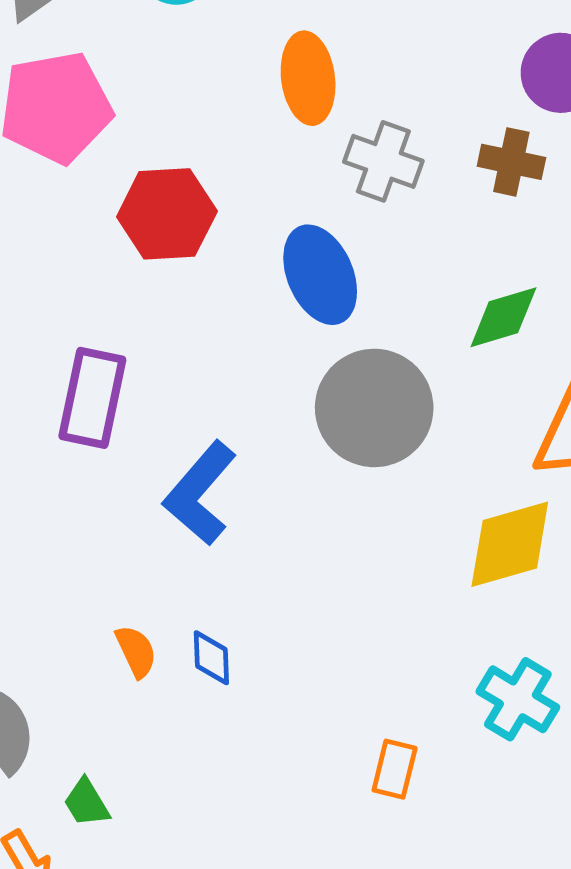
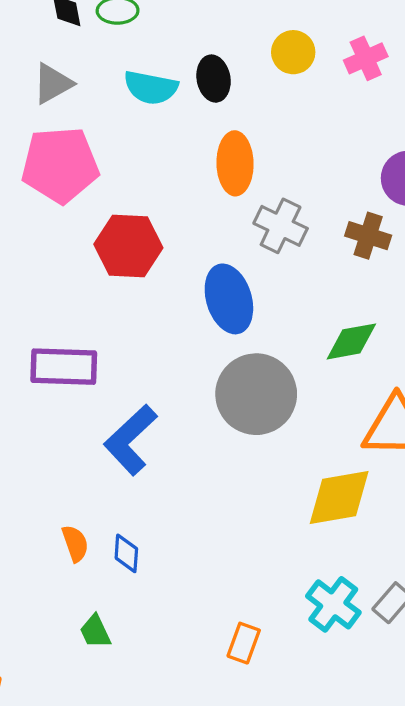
purple rectangle: (92, 398) -> (64, 367), turned 74
green trapezoid: (86, 803) -> (95, 631), moved

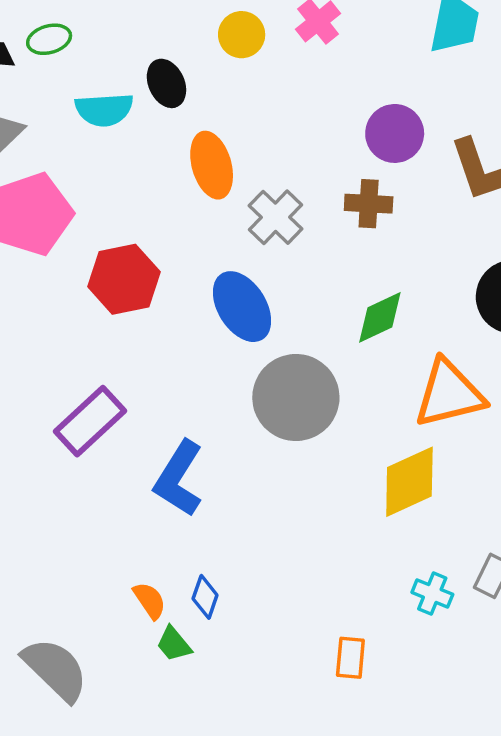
gray cross: (281, 226) -> (275, 217), turned 33
purple rectangle: (64, 367) -> (90, 421), turned -30
blue diamond: (126, 553) -> (205, 597), turned 30
cyan cross: (333, 604) -> (432, 593), size x0.7
green trapezoid: (95, 631) -> (174, 644), moved

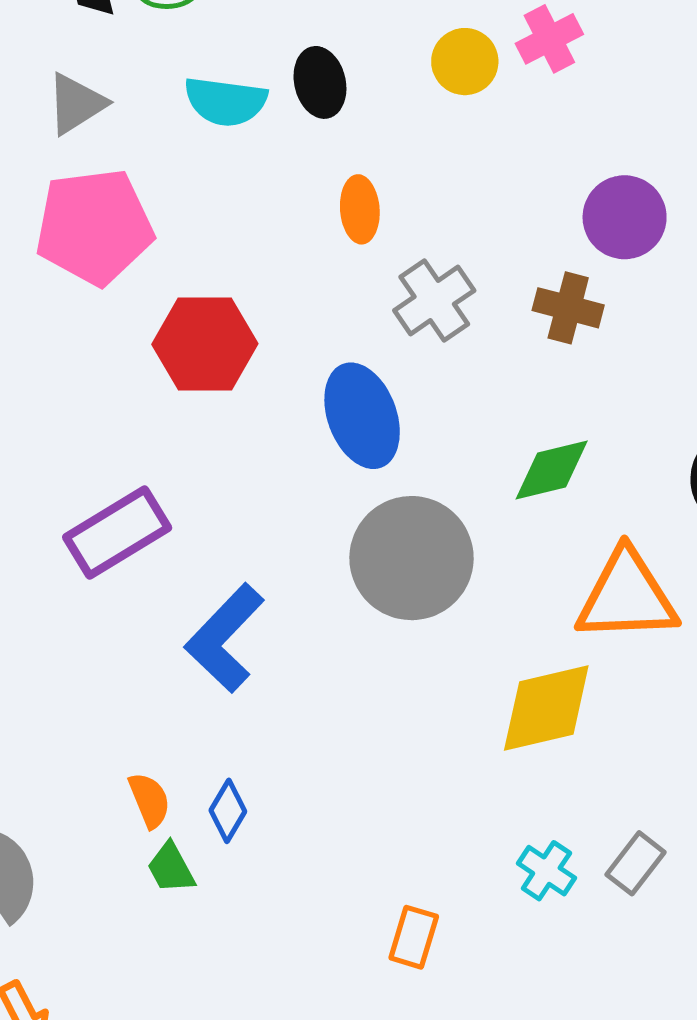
yellow circle: (242, 35) -> (465, 62), moved
orange ellipse: (212, 165) -> (360, 209), size x0.7

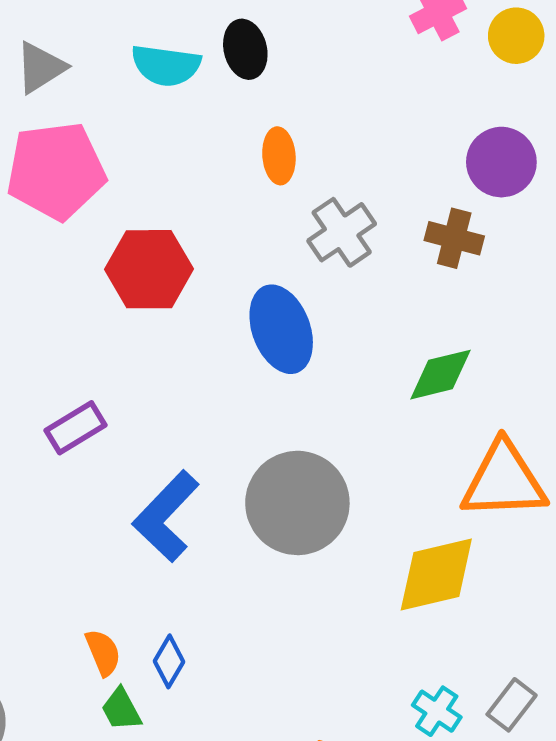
yellow circle: (465, 62) -> (516, 36), moved
purple rectangle: (117, 533) -> (76, 428), size x0.7
gray circle: (412, 558) -> (297, 503), moved

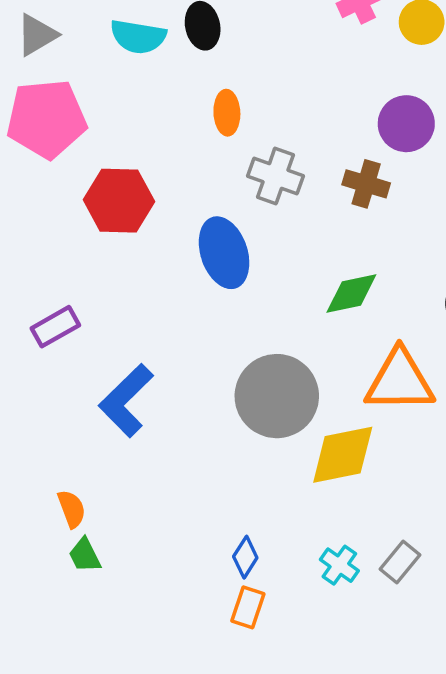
gray cross: (342, 232) -> (275, 176), turned -38
gray circle: (297, 503) -> (277, 396), moved
blue diamond: (169, 661) -> (245, 557), moved

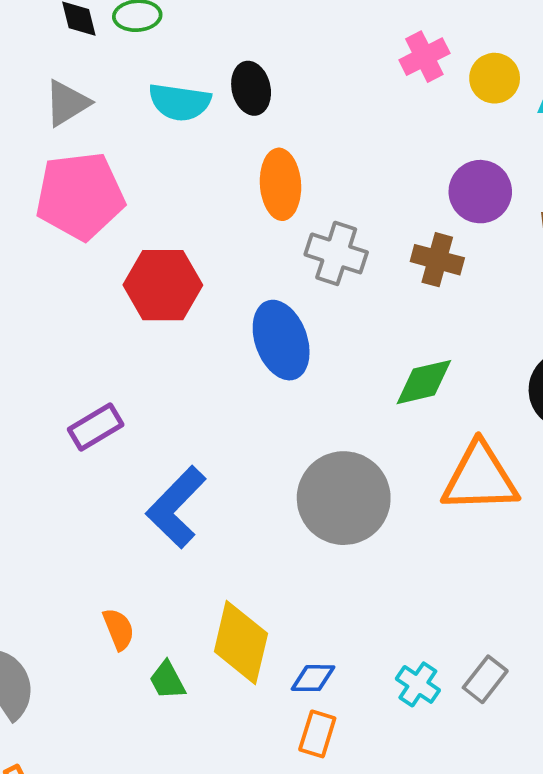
orange ellipse: (227, 113) -> (280, 184), size x1.4
yellow diamond: (343, 455) -> (241, 642), moved, turned -64
green trapezoid: (85, 555) -> (167, 680), moved
blue diamond: (245, 557) -> (313, 678), turned 60

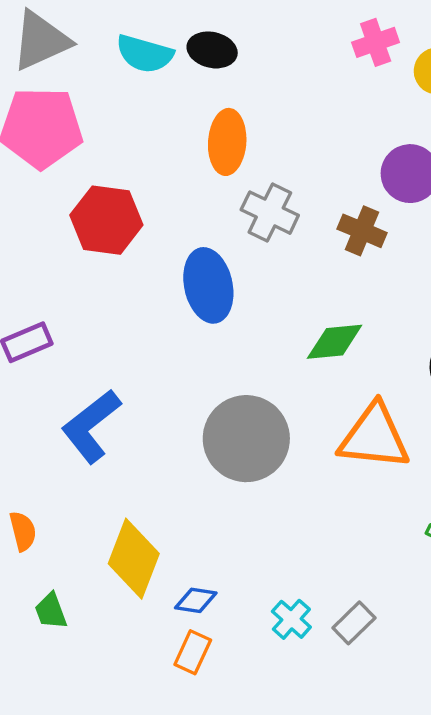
black ellipse: (251, 88) -> (212, 50), turned -72
gray triangle: (67, 103) -> (41, 41), size x1.4
green trapezoid: (167, 680) -> (51, 611), moved

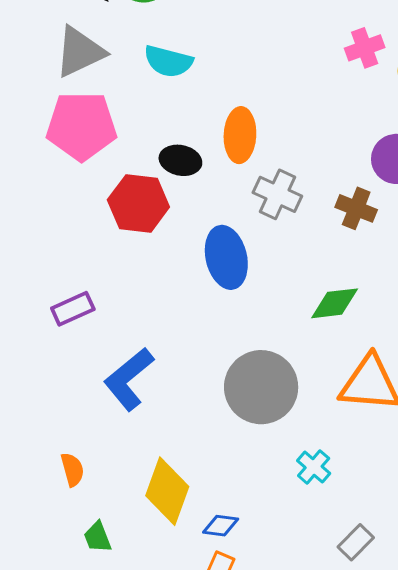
black ellipse: (212, 50) -> (180, 160), moved
cyan cross: (291, 619) -> (314, 467), moved

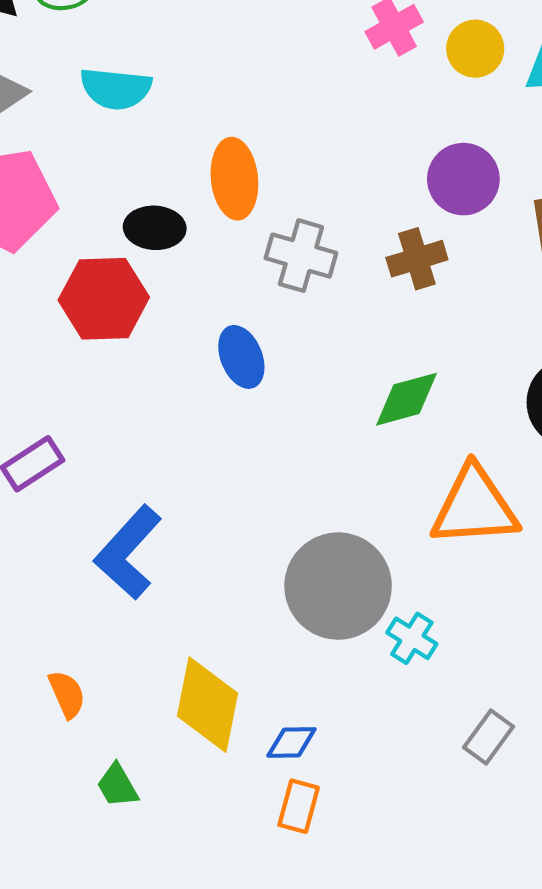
brown cross: (356, 208) -> (417, 259), turned -30
blue ellipse: (226, 257) -> (241, 357), size x0.7
gray circle: (261, 387) -> (338, 586), moved

